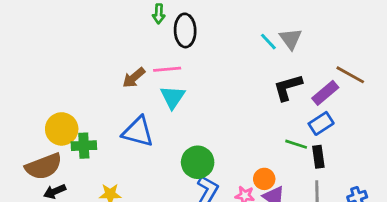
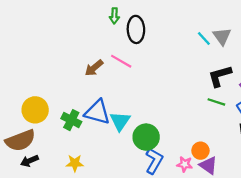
pink line: (167, 69) -> (121, 61), turned 35
cyan triangle: (173, 97) -> (120, 121), moved
green line: (296, 144) -> (216, 102), moved
green cross: (84, 146) -> (71, 120), moved, turned 30

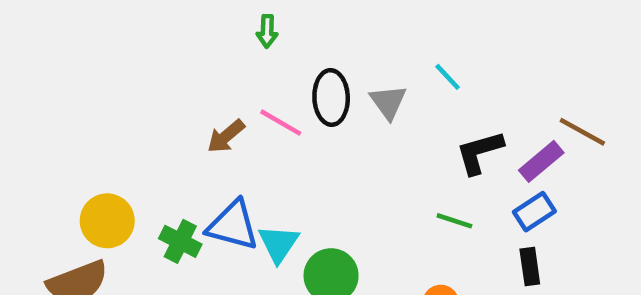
black ellipse: (136, 29) -> (331, 97), moved
gray triangle: (222, 36) -> (388, 102), moved
green line: (216, 102) -> (454, 221), moved

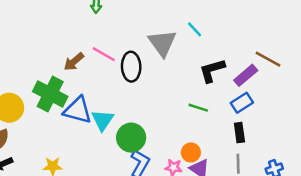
black ellipse: (331, 97) -> (131, 67), moved
gray triangle: (388, 102) -> (162, 43), size x1.4
green cross: (180, 241) -> (50, 94), moved, size x1.5

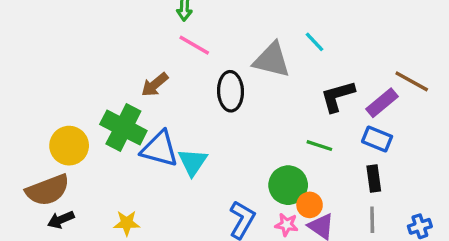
gray triangle: (162, 43) -> (272, 60), turned -40
pink line: (104, 54) -> (194, 45), moved
blue rectangle: (242, 103) -> (377, 139), turned 55
green circle: (131, 138) -> (288, 185), moved

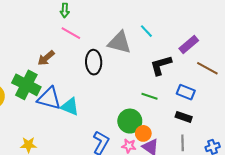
brown line: (412, 81) -> (207, 68), moved
purple rectangle: (382, 103) -> (189, 45), moved
cyan triangle: (193, 162) -> (70, 107), turned -42
black rectangle: (374, 179) -> (184, 117), turned -63

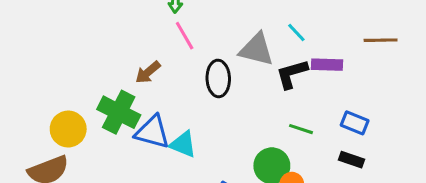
pink line: (71, 33) -> (185, 36), turned 30
purple rectangle: (189, 45) -> (327, 65), moved, turned 42
black L-shape: (161, 65) -> (292, 74), moved
brown line: (207, 68) -> (381, 40), moved, turned -30

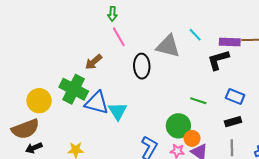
purple rectangle: (327, 65) -> (230, 42), moved
black L-shape: (292, 74) -> (218, 60), moved
cyan triangle: (183, 144) -> (118, 111), turned 36
black rectangle: (352, 160) -> (233, 122), turned -35

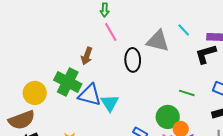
brown arrow: (94, 62) -> (87, 56), turned -30

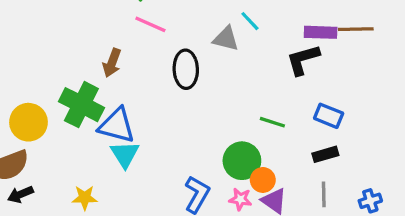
cyan line: (184, 30) -> (250, 21), moved
pink line: (111, 32) -> (150, 24), turned -36
gray triangle: (158, 41) -> (226, 39), size x0.7
cyan triangle: (110, 103) -> (125, 154), moved

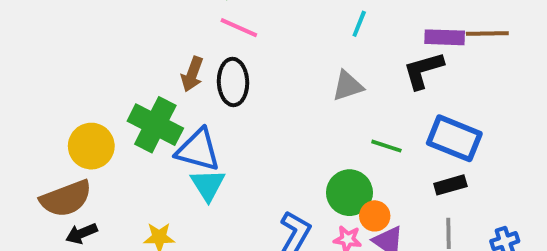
cyan line: (250, 21) -> (359, 24), turned 65
gray triangle: (226, 39) -> (348, 86), moved, turned -32
black ellipse: (186, 69) -> (233, 82), moved
blue rectangle: (329, 116) -> (454, 138), size x1.5

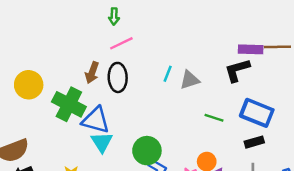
cyan line: (359, 24) -> (168, 74), moved
pink line: (239, 28) -> (121, 43), turned -50
yellow circle: (91, 146) -> (29, 85), moved
green circle: (349, 193) -> (147, 151), moved

